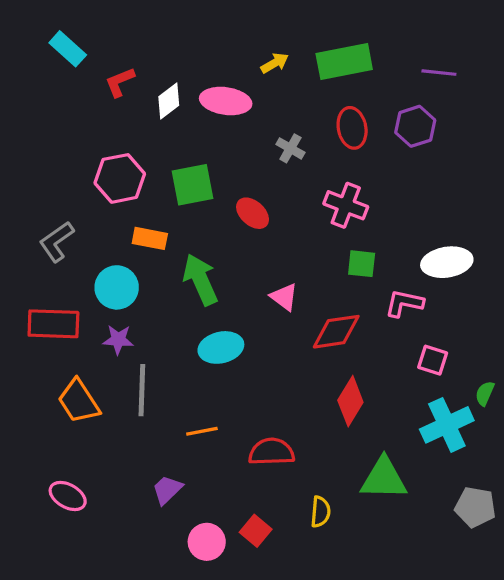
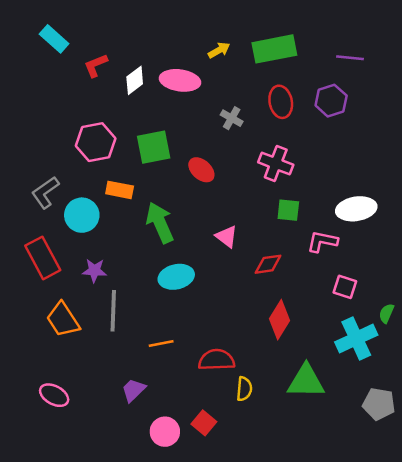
cyan circle: (117, 287) -> (82, 215), moved
red rectangle: (53, 324) -> (43, 258), turned 60
red diamond: (336, 332) -> (268, 264), size x0.7
yellow semicircle: (320, 512) -> (244, 389), moved

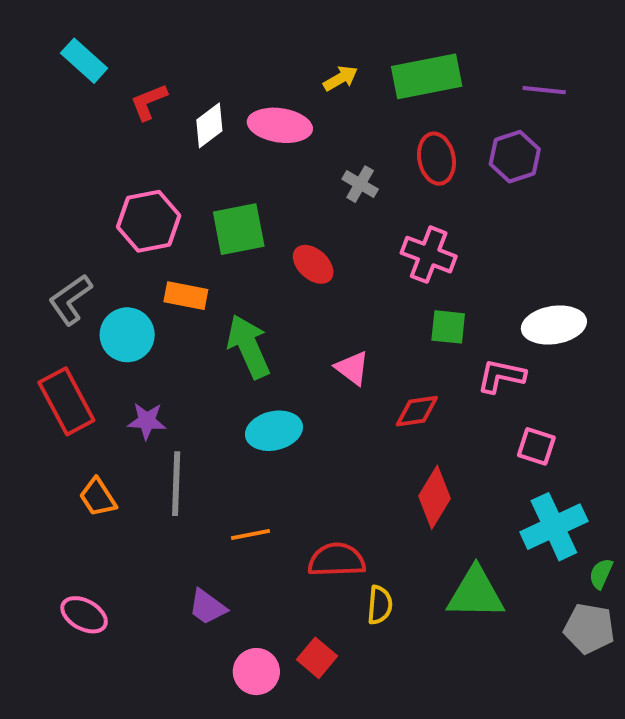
green semicircle: (386, 313) -> (601, 574), moved
orange trapezoid: (63, 320) -> (98, 497), size x0.7
purple trapezoid: (133, 390) -> (207, 607), turned -100

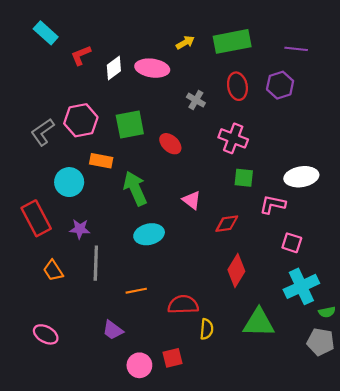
gray L-shape: (70, 300) -> (43, 132), moved
green semicircle: (601, 574) -> (327, 312), turned -126
red square: (317, 658) -> (172, 358), turned 36

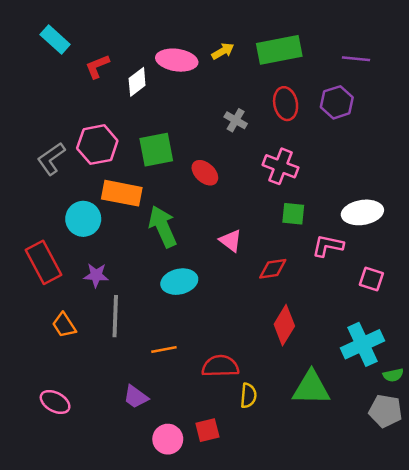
pink ellipse: (152, 68) -> (177, 60), moved
orange rectangle: (101, 161) -> (122, 193), size x1.4
pink square: (292, 243) -> (371, 279), moved

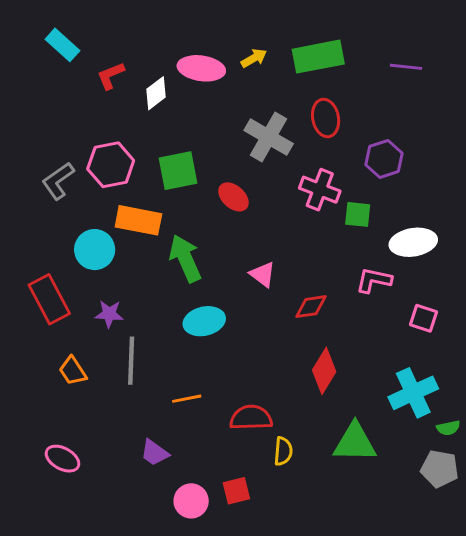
purple hexagon: (337, 102) -> (384, 159), moved
gray cross: (236, 120) -> (269, 137), size x1.8
green square: (293, 214) -> (358, 214), moved

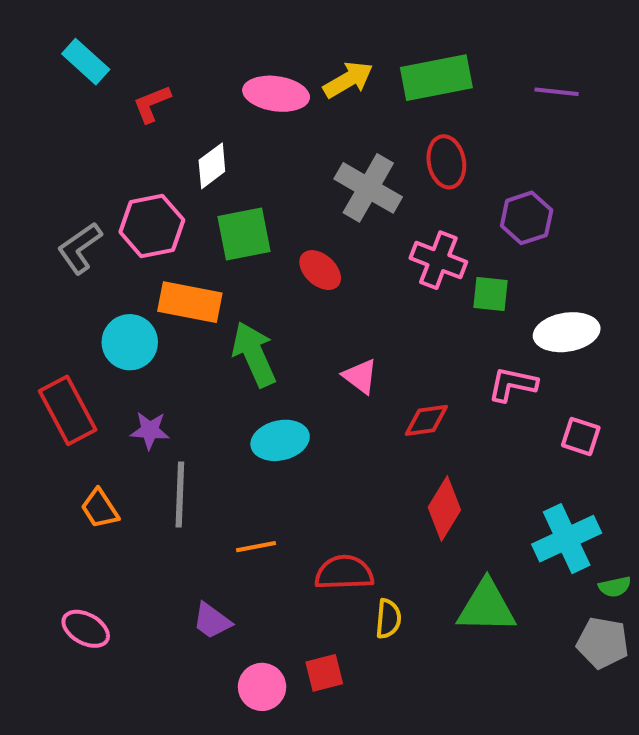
yellow arrow: (254, 58) -> (348, 80), size x1.4
white diamond: (156, 93) -> (212, 166), moved

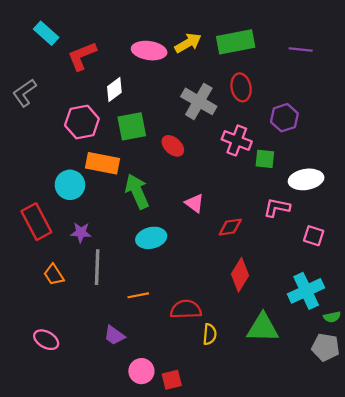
red L-shape: (152, 104) -> (82, 56), size x1.4
gray L-shape: (80, 248) -> (25, 93), moved
red square: (324, 673) -> (172, 380), moved

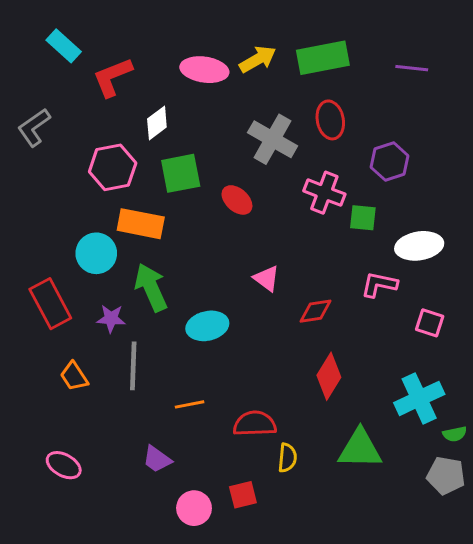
green arrow: (137, 191) -> (151, 287), moved
red square: (172, 380) -> (243, 495), moved

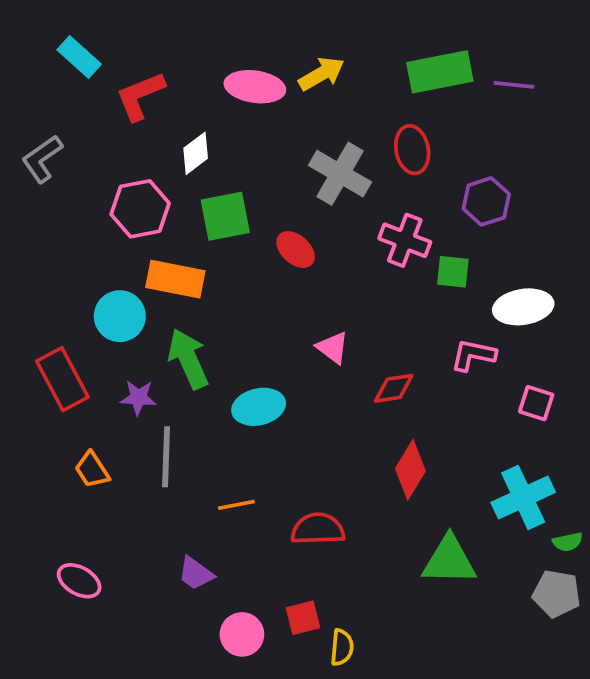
green rectangle: (323, 58) -> (440, 72), moved
yellow semicircle: (287, 458) -> (342, 647), moved

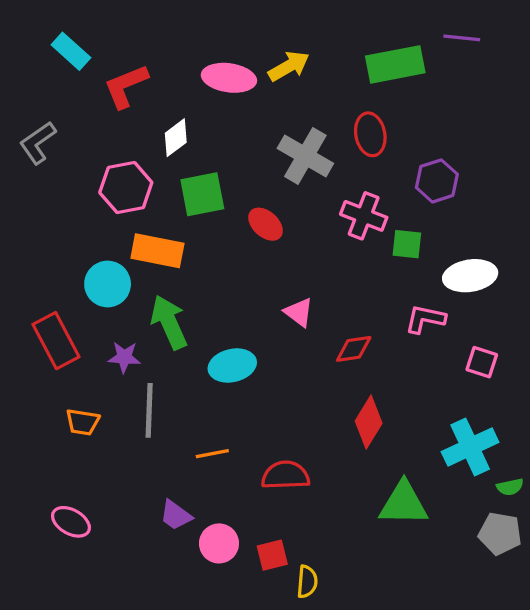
purple line: (514, 85) -> (462, 38), moved
orange trapezoid: (92, 470) -> (83, 422), turned -48
pink circle: (242, 634) -> (219, 543), moved

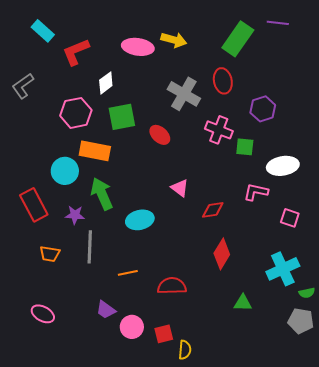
green rectangle: (395, 64) -> (238, 39), turned -44
yellow arrow: (289, 66) -> (174, 40), turned 45
green triangle: (404, 504) -> (243, 303), size x0.6

